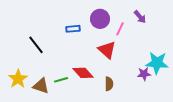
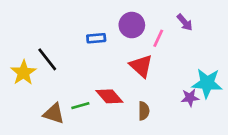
yellow star: (18, 79) -> (24, 73), moved

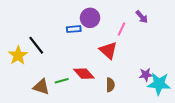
purple circle: (132, 25) -> (90, 18), moved
cyan star: (207, 83) -> (159, 84), moved

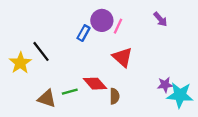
blue rectangle: (74, 29) -> (83, 33), turned -56
pink line: (121, 29) -> (118, 26), moved
brown semicircle: (110, 85) -> (115, 96), moved

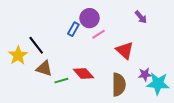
pink line: (118, 26) -> (99, 34), moved, turned 32
red triangle: (123, 57) -> (125, 50), moved
brown semicircle: (115, 96) -> (119, 85), moved, size x1.6
brown triangle: (47, 99) -> (44, 68), moved

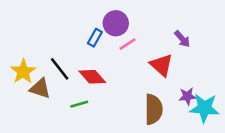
purple arrow: (141, 17) -> (182, 39), moved
black line: (36, 45) -> (60, 69), moved
brown triangle: (44, 68) -> (40, 88), moved
red diamond: (83, 73) -> (92, 77), moved

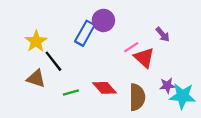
blue rectangle: (95, 38) -> (85, 33), size x1.5
pink line: (128, 44) -> (131, 47), moved
yellow star: (23, 72) -> (36, 41), moved
red diamond: (92, 77) -> (105, 88), moved

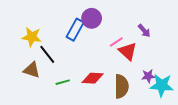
yellow star: (36, 41) -> (32, 37), turned -30
red diamond: (105, 88) -> (93, 78), turned -45

